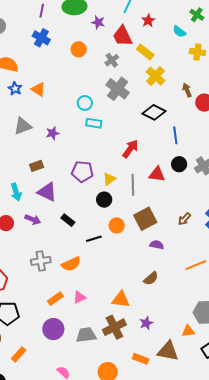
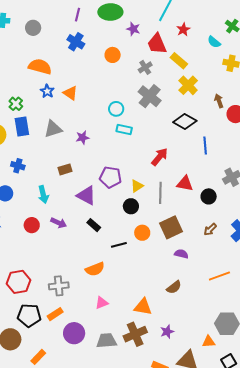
black circle: (179, 164) -> (209, 196), moved
purple triangle: (47, 192) -> (86, 195), moved
gray cross: (41, 261) -> (59, 286), moved
orange rectangle: (55, 299) -> (55, 314), moved

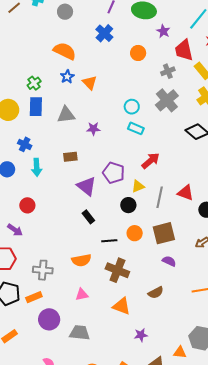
red arrow: (160, 157) -> (151, 161), moved
cyan arrow: (43, 195) -> (37, 167), moved
purple arrow: (59, 223) -> (15, 230), moved
brown cross: (135, 334) -> (117, 270), moved, turned 35

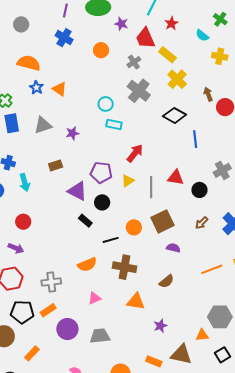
black circle: (128, 205) -> (102, 202), moved

